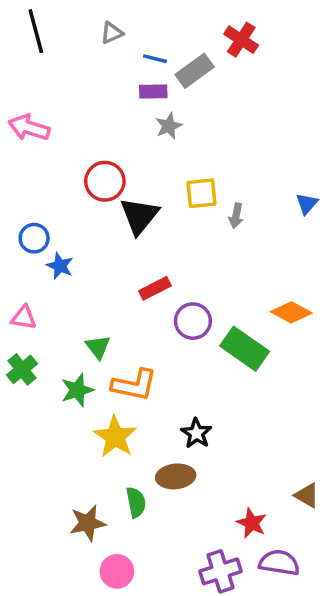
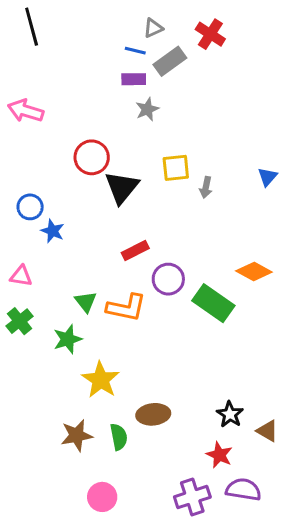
gray triangle: (112, 33) -> (153, 28), moved
orange L-shape: (134, 385) -> (126, 308), moved
black star: (196, 433) -> (230, 414), moved
brown star: (88, 523) -> (77, 435), moved

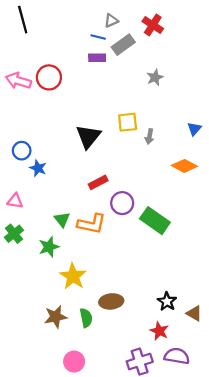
gray star: (147, 109) -> (155, 77), moved
red circle: (92, 157) -> (49, 77), moved
orange diamond: (254, 272) -> (184, 166), moved

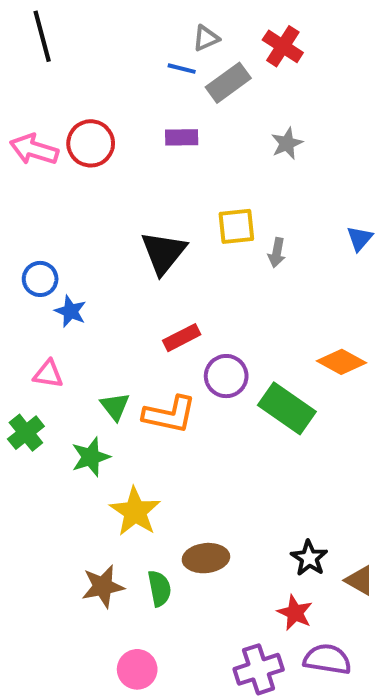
purple rectangle: (97, 58) -> (182, 137), moved
orange diamond: (184, 166) -> (341, 362), moved
pink triangle: (15, 201) -> (48, 374), moved

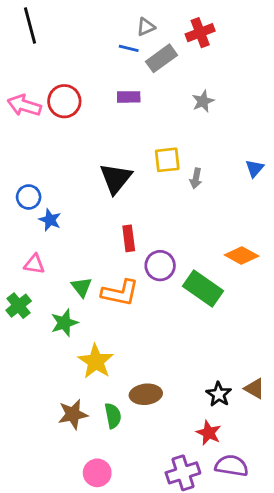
red cross: (283, 46) -> (200, 33), turned 36
red rectangle: (182, 338) -> (129, 238), turned -70
brown triangle: (360, 580) -> (254, 389), moved

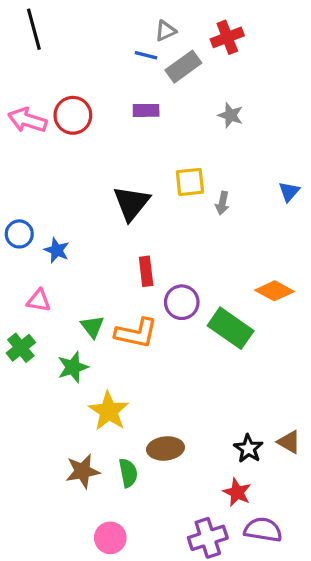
gray star: (203, 101) -> (231, 115), turned -30
blue circle: (29, 197) -> (19, 234), moved

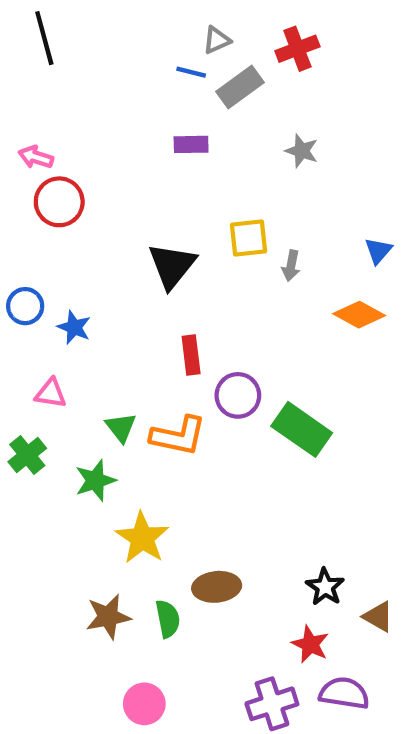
red circle: (73, 115) -> (59, 202), moved
pink arrow: (27, 120) -> (36, 157), size x0.7
orange diamond: (274, 291) -> (359, 315), moved
brown triangle: (289, 442) -> (378, 617), moved

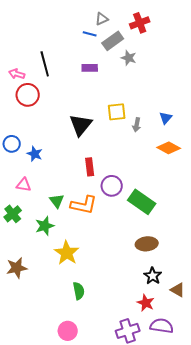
black line: (44, 38) -> (45, 64), moved
gray star: (302, 151) -> (129, 58), moved
blue triangle: (378, 251) -> (166, 118), moved
brown ellipse: (217, 587) -> (147, 244), moved
brown star: (108, 617) -> (17, 268), moved

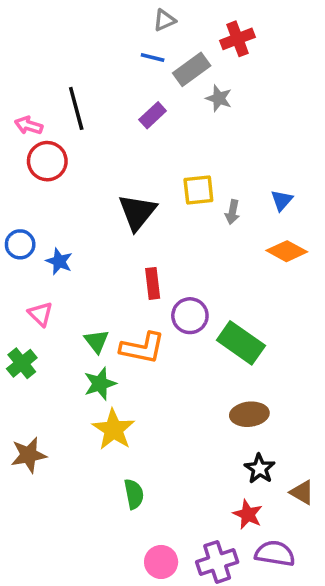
gray triangle: (102, 19) -> (164, 20), moved
purple rectangle: (90, 68) -> (153, 115), turned -42
pink triangle: (24, 185) -> (40, 314), turned 35
green star: (45, 226) -> (100, 384), moved
pink circle: (68, 331) -> (161, 562), moved

